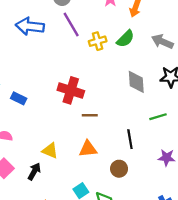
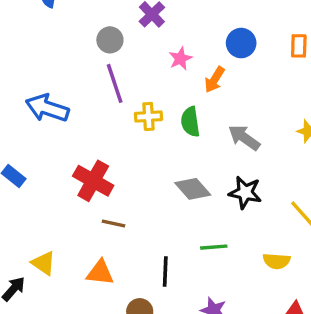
blue arrow: (30, 26) -> (47, 108), moved
green semicircle: (125, 39) -> (190, 122), turned 114
gray diamond: (136, 82) -> (193, 189), turned -50

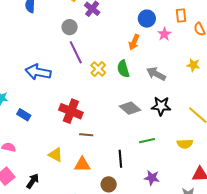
pink star: (180, 59) -> (164, 34), moved
yellow cross: (148, 116) -> (98, 69), turned -35
yellow triangle: (44, 263) -> (56, 155), moved

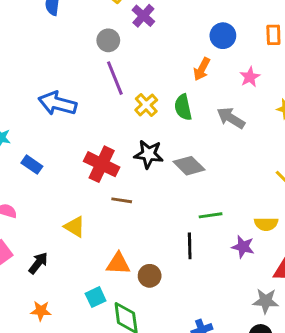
pink star: (164, 34) -> (250, 77), moved
black star: (161, 106) -> (149, 154), moved
black line: (120, 159) -> (190, 246), moved
orange triangle: (82, 165) -> (118, 264), moved
purple star: (152, 178) -> (243, 247), moved

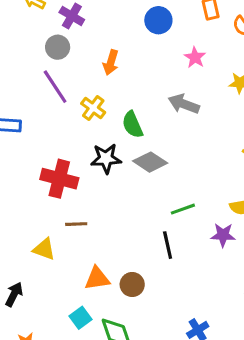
gray circle: (108, 40) -> (58, 47), moved
orange arrow: (202, 69) -> (111, 62), moved
green semicircle: (183, 107) -> (132, 125), moved
brown line: (122, 200) -> (76, 224), moved

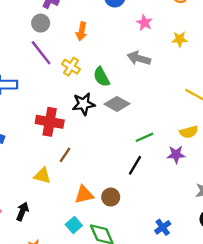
brown line: (76, 224) -> (65, 155), turned -49
black line: (168, 245) -> (135, 165), turned 48

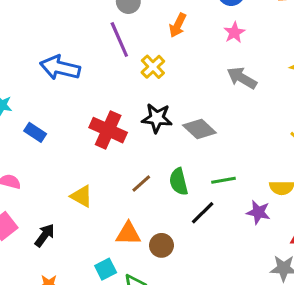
pink star: (144, 23) -> (234, 33), moved
green semicircle: (101, 77) -> (179, 182), moved
brown line: (65, 155) -> (141, 184), moved

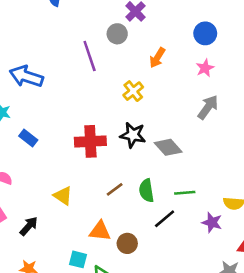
purple line: (119, 40) -> (90, 56), moved
blue arrow: (60, 68) -> (26, 76), moved
gray arrow: (242, 78) -> (208, 107), turned 90
red cross: (108, 130) -> (90, 141), turned -32
cyan square: (106, 269) -> (78, 259), turned 36

